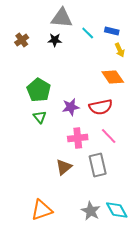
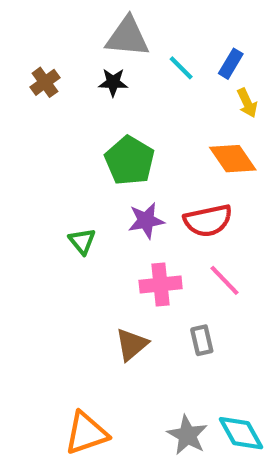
blue rectangle: (112, 31) -> (231, 64), turned -72
green pentagon: (39, 90) -> (130, 161), moved
gray rectangle: (98, 165) -> (202, 340), size x0.6

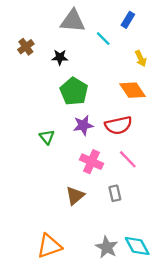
blue rectangle: (231, 64) -> (128, 20), moved
black star: (113, 82) -> (60, 57), moved
pink cross: (161, 285) -> (91, 162), turned 30

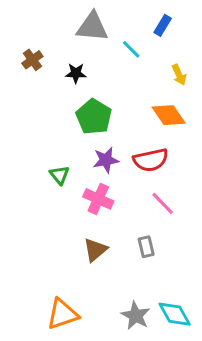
pink cross: (91, 162) -> (98, 199), moved

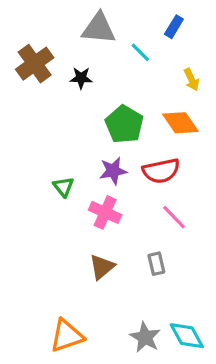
brown cross: (32, 60) -> (35, 64), size x1.6
green pentagon: (94, 117) -> (124, 124), moved

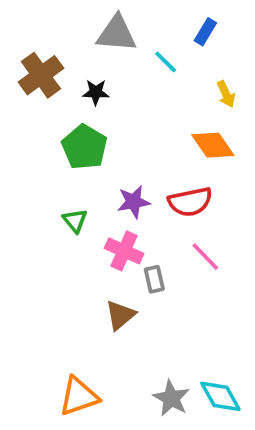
green pentagon: (124, 124) -> (84, 147), moved
gray rectangle: (156, 264) -> (154, 279), moved

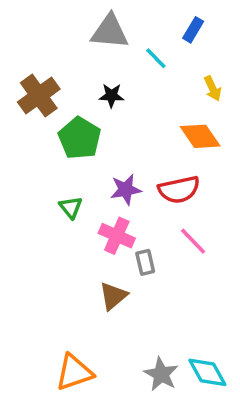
brown cross: (41, 75) -> (39, 96), moved
black star: (96, 92) -> (111, 96), moved

